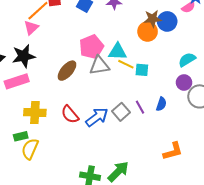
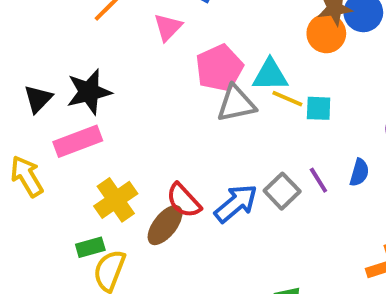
pink triangle: (31, 28) -> (168, 27), moved
brown ellipse: (67, 71) -> (165, 225), moved
yellow cross: (35, 112) -> (116, 200), turned -35

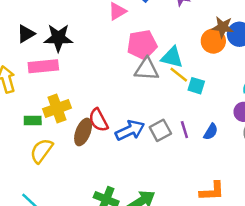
brown ellipse: (165, 225) -> (83, 132), turned -32
green rectangle: (90, 247) -> (33, 121), moved

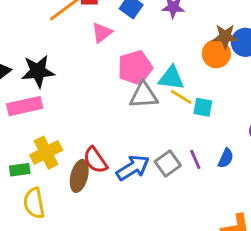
yellow semicircle: (42, 151) -> (34, 203), turned -40

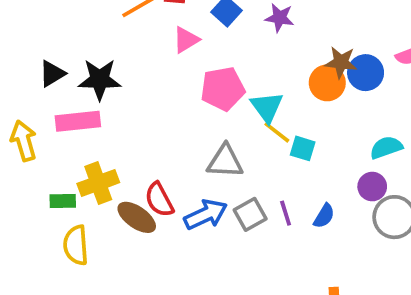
cyan triangle: (171, 78) -> (267, 107), turned 40
gray triangle: (144, 95) -> (225, 161), moved
brown ellipse: (79, 176) -> (137, 217), turned -76

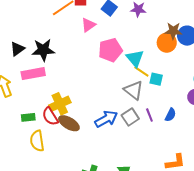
gray triangle: (225, 161) -> (134, 90), moved, turned 40
yellow cross: (98, 183) -> (60, 104), moved
red semicircle: (159, 200) -> (50, 116), moved

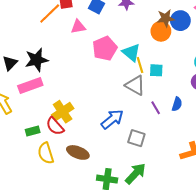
pink triangle: (88, 25) -> (78, 27), turned 35
yellow line: (141, 71) -> (140, 65), turned 49
gray square: (130, 117) -> (136, 138), moved, turned -30
brown ellipse: (69, 123) -> (78, 152), moved

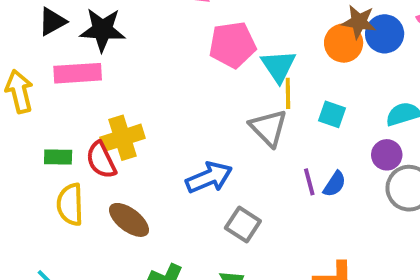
cyan square: (156, 70) -> (332, 114), moved
purple line: (156, 108) -> (309, 182), moved

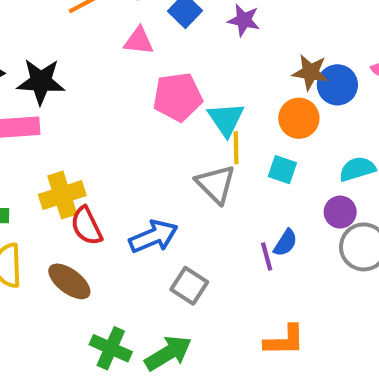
orange circle: (344, 43) -> (299, 118), moved
red semicircle: (101, 160) -> (86, 226), moved
purple line: (309, 182) -> (267, 257), moved

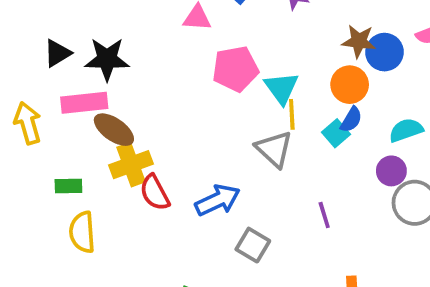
cyan square: (282, 170) -> (336, 133), turned 32
blue semicircle: (285, 243) -> (351, 120), moved
brown ellipse: (69, 281) -> (114, 130), moved

